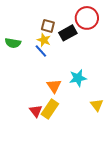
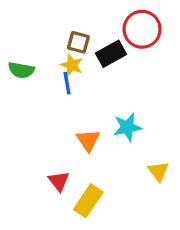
blue line: (41, 51) -> (67, 83), turned 32
yellow rectangle: (50, 109) -> (88, 201), moved

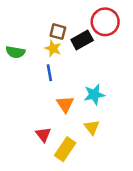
blue line: (67, 83) -> (49, 73), moved
yellow triangle: (158, 171) -> (92, 127), moved

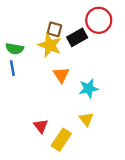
yellow star: (53, 48) -> (50, 45), size x1.5
blue line: (49, 73) -> (12, 68), moved
orange triangle: (65, 104) -> (61, 75), moved

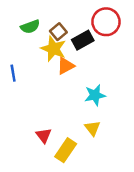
brown square: (54, 29) -> (58, 32), turned 35
green semicircle: (15, 49) -> (30, 27), moved, turned -30
orange triangle: (61, 75) -> (66, 66), moved, turned 36

